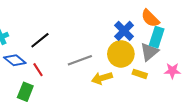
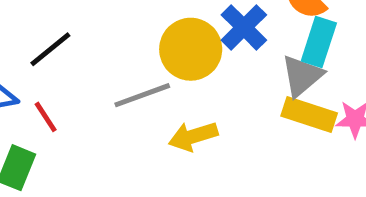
yellow circle: (121, 54) -> (191, 49), moved
yellow rectangle: (140, 74) -> (309, 115), moved, size x1.5

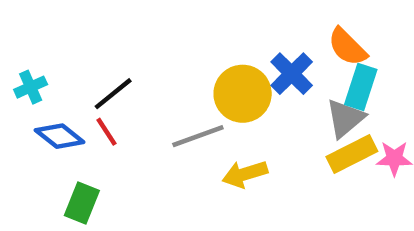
yellow rectangle: (309, 115) -> (352, 154), turned -45
red line: (46, 117) -> (106, 132), moved

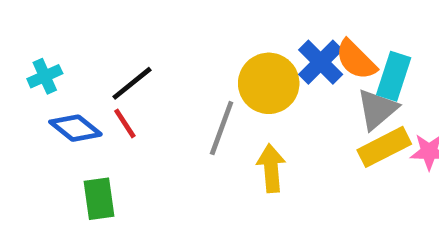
orange semicircle: (347, 47) -> (356, 60), moved
gray line: (198, 136) -> (222, 128), turned -50
yellow arrow: (245, 174) -> (271, 168), turned 102
green rectangle: (82, 203) -> (99, 199), turned -30

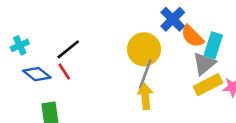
blue cross: (321, 62) -> (173, 19), moved
gray line: (222, 128) -> (145, 74), moved

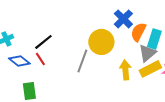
orange semicircle: (192, 36) -> (138, 32), turned 72
gray line: (145, 74) -> (82, 61), moved
yellow arrow: (145, 96) -> (125, 70), moved

